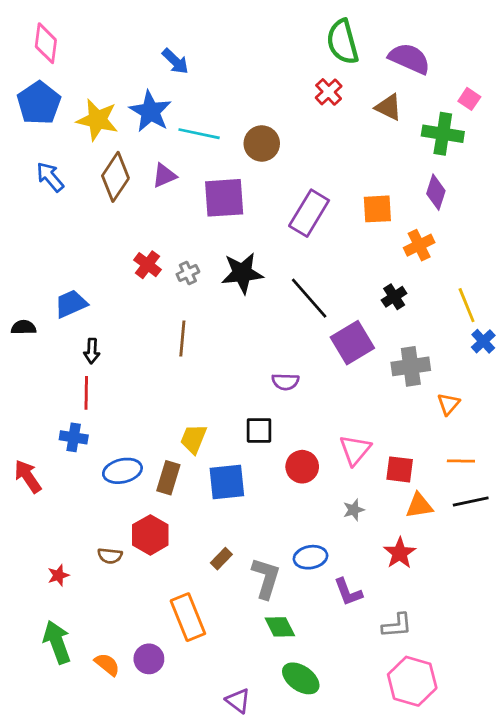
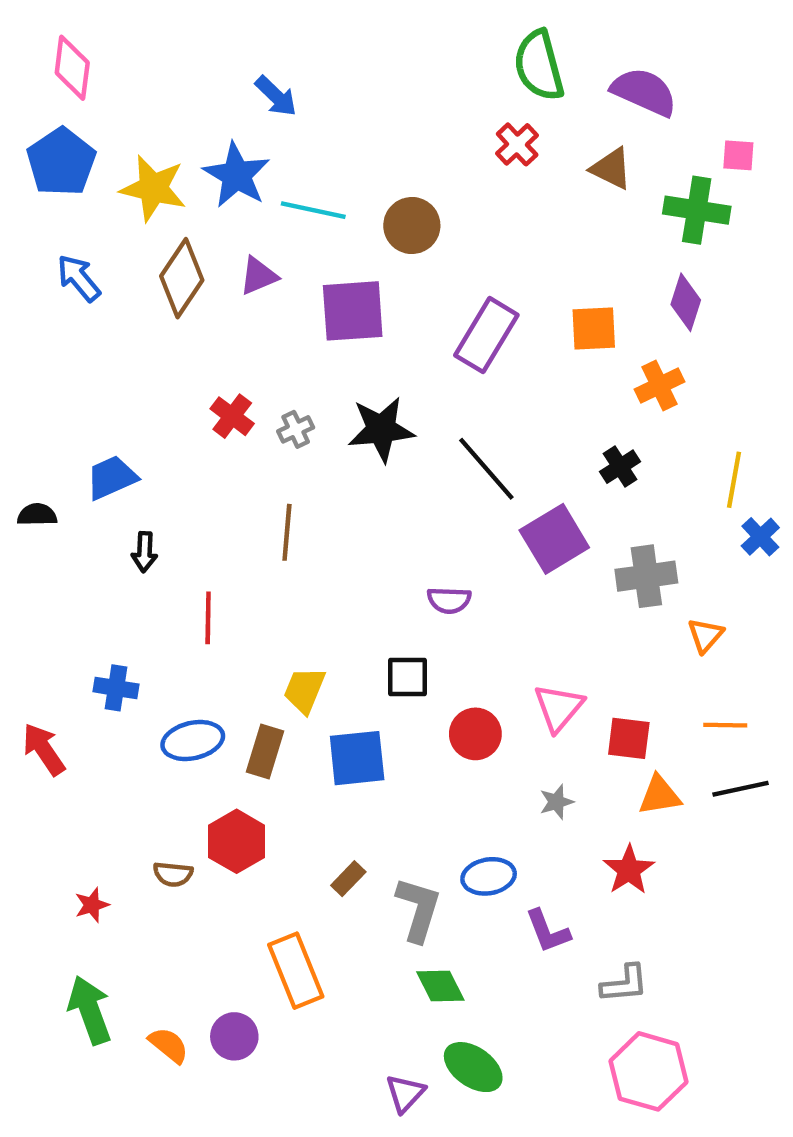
pink square: (469, 99) -> (738, 155), turned -30
yellow line: (467, 305) -> (734, 480), turned 32
red line: (86, 393) -> (208, 618), moved
purple triangle: (238, 701) -> (405, 1093), moved, turned 36

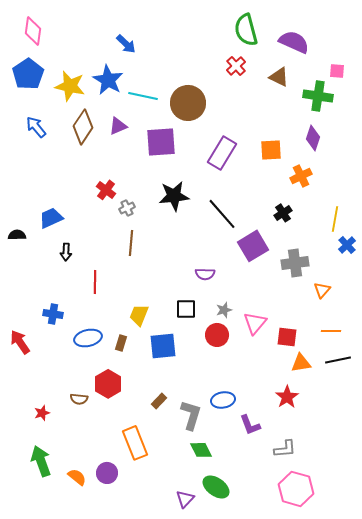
brown circle: (412, 226) -> (188, 103), size x1.4
gray cross: (296, 429) -> (127, 208), moved
brown rectangle: (265, 751) -> (121, 343), size x0.7
gray star: (556, 802) -> (224, 310), moved

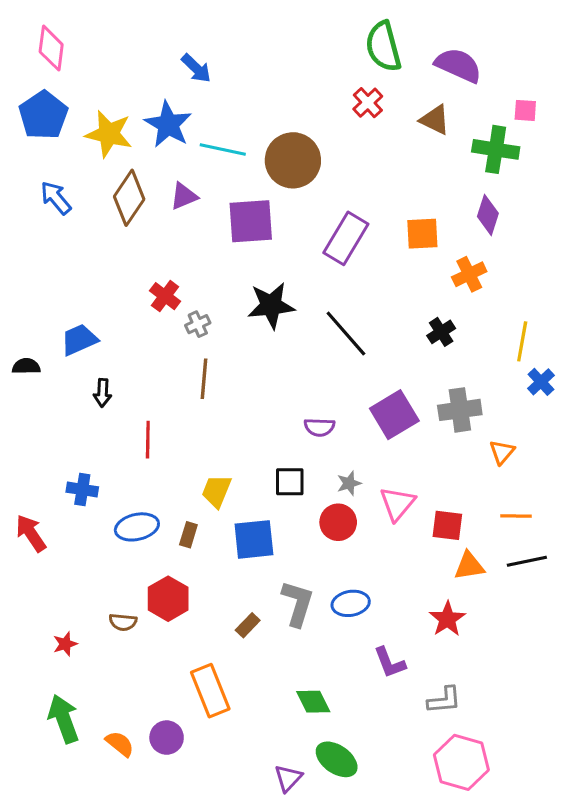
purple square: (253, 246) -> (394, 415), moved
blue ellipse: (223, 400) -> (351, 603), moved
gray L-shape: (191, 415) -> (298, 603), moved

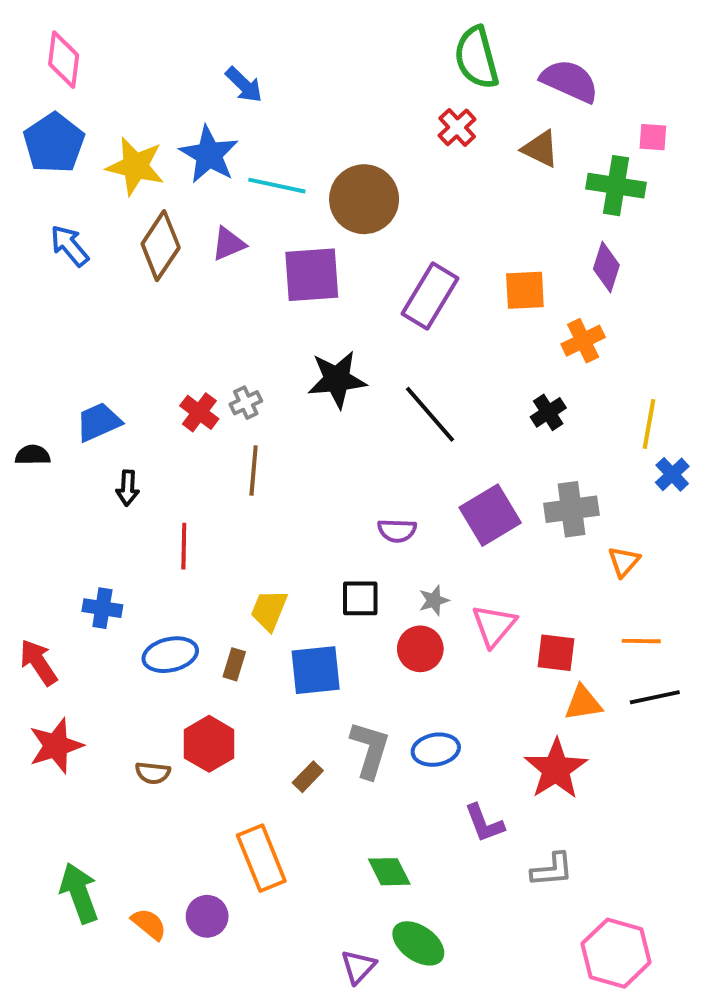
red cross: (165, 296) -> (199, 412), moved
red star: (447, 619) -> (556, 769), size x1.4
red star: (65, 644) -> (56, 746), moved, size x1.8
pink hexagon: (461, 762) -> (616, 953), moved

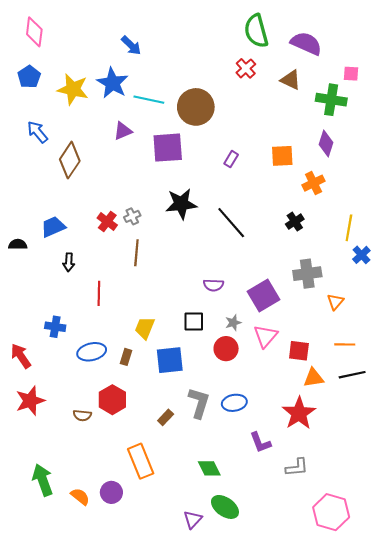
blue pentagon: (54, 143) -> (29, 77), size x0.7
brown diamond: (161, 246) -> (70, 160), moved
purple rectangle: (430, 296) -> (231, 159), size x0.5
purple square: (490, 515) -> (264, 296), moved

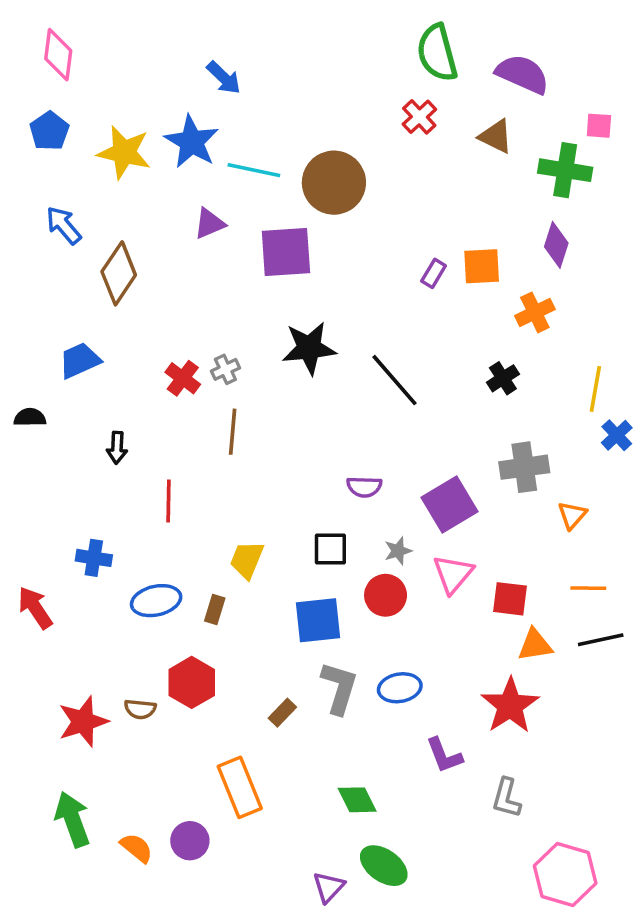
purple rectangle: (231, 159) -> (434, 273), moved
blue trapezoid: (53, 227) -> (80, 360), moved
blue square: (170, 360) -> (318, 620), moved
red star: (30, 401) -> (83, 722), moved
gray L-shape: (297, 467) -> (506, 798), turned 110

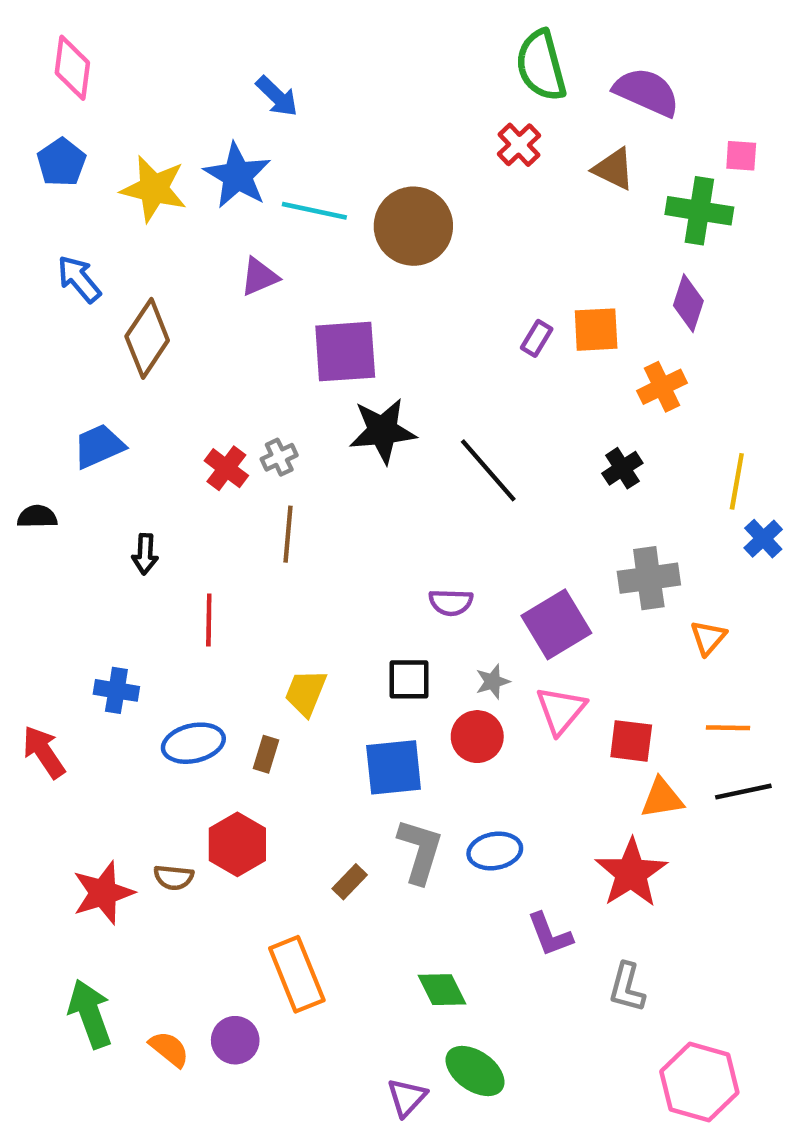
purple square: (286, 252) -> (345, 352), moved

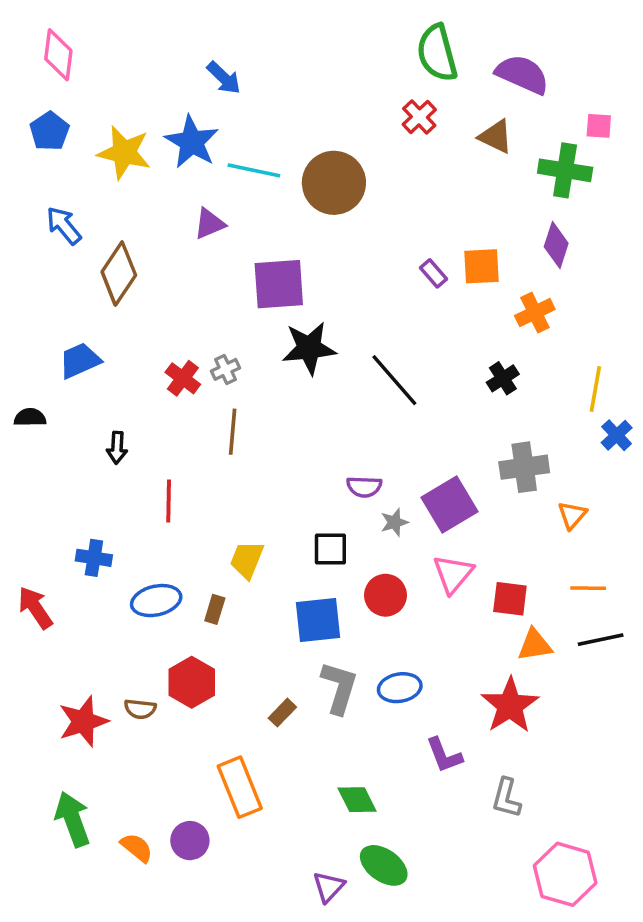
purple rectangle: (537, 338) -> (433, 273), turned -72
gray star: (493, 682) -> (394, 522), moved

